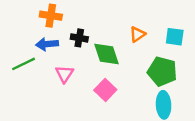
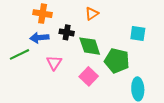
orange triangle: (138, 34) -> (92, 14), moved
cyan square: (175, 37) -> (138, 33), moved
green pentagon: (162, 71) -> (117, 61), moved

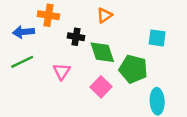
blue arrow: (39, 38) -> (23, 32), moved

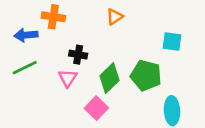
black cross: (76, 37) -> (78, 55), moved
green diamond: (102, 52) -> (109, 78), moved, turned 64
pink square: (101, 87) -> (96, 108), moved

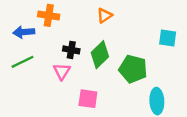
cyan square: (172, 42) -> (168, 38), moved
green diamond: (109, 78) -> (100, 55), moved
pink square: (96, 108) -> (88, 99), turned -36

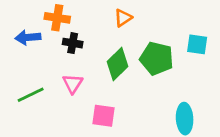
black cross: (71, 50) -> (73, 43), moved
green line: (23, 62) -> (31, 95), moved
green pentagon: (133, 69) -> (157, 58), moved

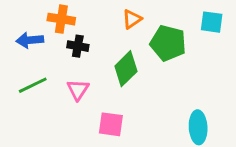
cyan square: (197, 44) -> (212, 22), moved
green pentagon: (157, 58) -> (168, 43), moved
green line: (31, 95) -> (33, 85), moved

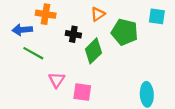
black cross: (78, 46) -> (73, 34), moved
green line: (33, 85) -> (33, 53), moved, turned 55
pink triangle: (78, 90) -> (57, 80), moved

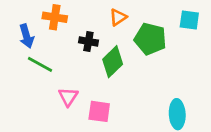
blue arrow: (22, 30) -> (27, 36), turned -102

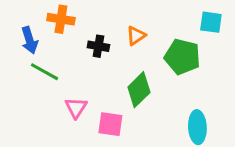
orange triangle: (118, 17) -> (136, 36), moved
green pentagon: (150, 39) -> (182, 57), moved
green diamond: (113, 62) -> (139, 90), moved

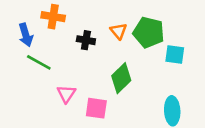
cyan square: (211, 22) -> (175, 55), moved
orange triangle: (136, 36) -> (119, 31), turned -36
green pentagon: (182, 57) -> (149, 32), moved

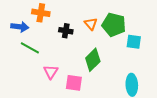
blue arrow: (26, 35) -> (20, 27), turned -66

